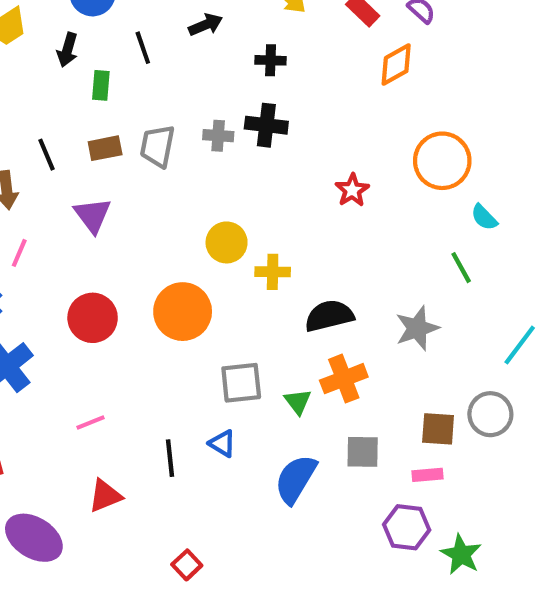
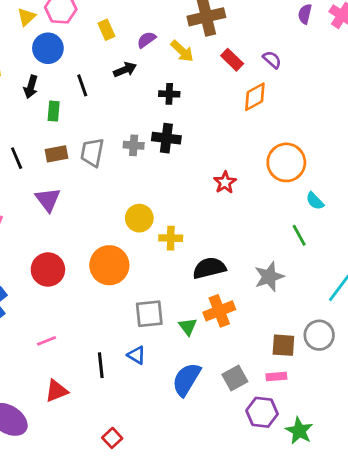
gray square: (363, 452) -> (235, 378), moved, turned -30

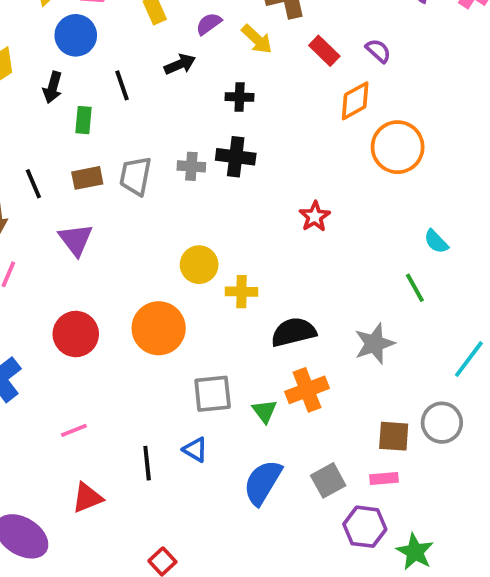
orange circle: (286, 162) -> (398, 147), moved

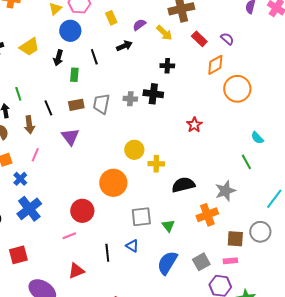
black cross: (240, 97) -> (167, 66), moved
red circle: (76, 334) -> (82, 211), moved
orange cross: (307, 390) -> (207, 215), moved

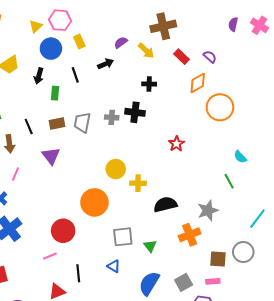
yellow rectangle: (111, 18) -> (79, 41), moved
black line: (107, 253) -> (78, 273), moved

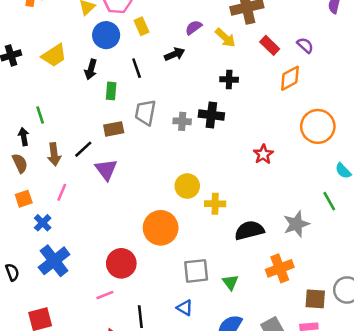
orange circle: (220, 107) -> (318, 126), moved
gray trapezoid: (82, 122) -> (145, 112), moved
black line: (29, 127) -> (83, 149), moved, turned 70
gray star: (208, 211) -> (296, 224), moved

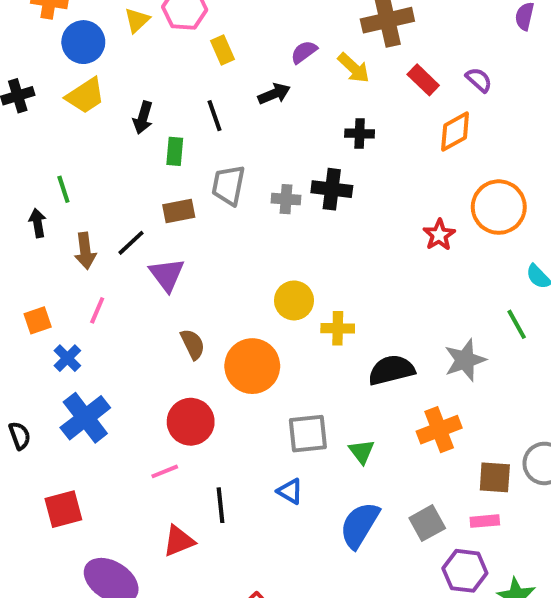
blue circle: (106, 35) -> (83, 42), moved
red star: (263, 154) -> (439, 235), moved
brown semicircle: (20, 163) -> (193, 344), moved

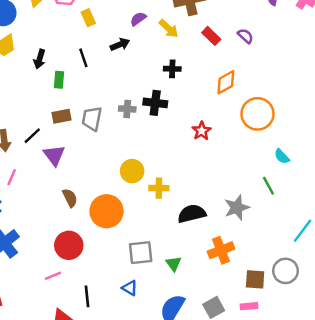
orange diamond: (455, 132) -> (226, 82), moved
gray trapezoid: (228, 185) -> (92, 119), moved
red star: (439, 235) -> (201, 131), moved

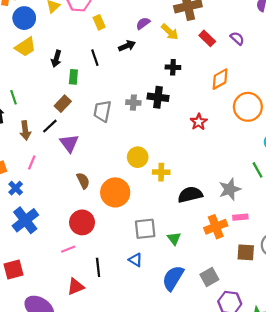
brown rectangle: (61, 116) -> (63, 104), moved, turned -35
pink rectangle: (249, 306) -> (240, 217), moved

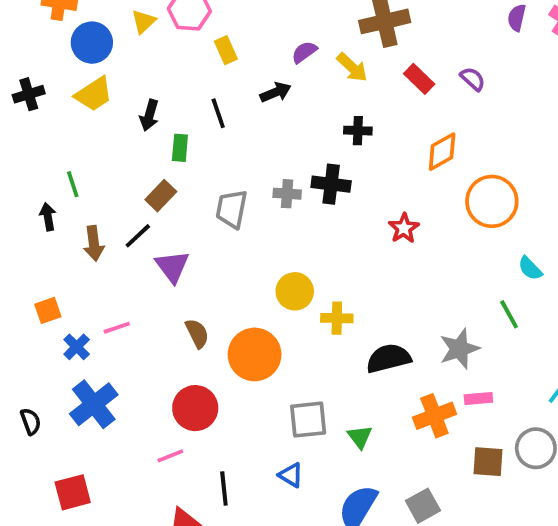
pink line: (32, 162) -> (117, 328), moved, turned 48

